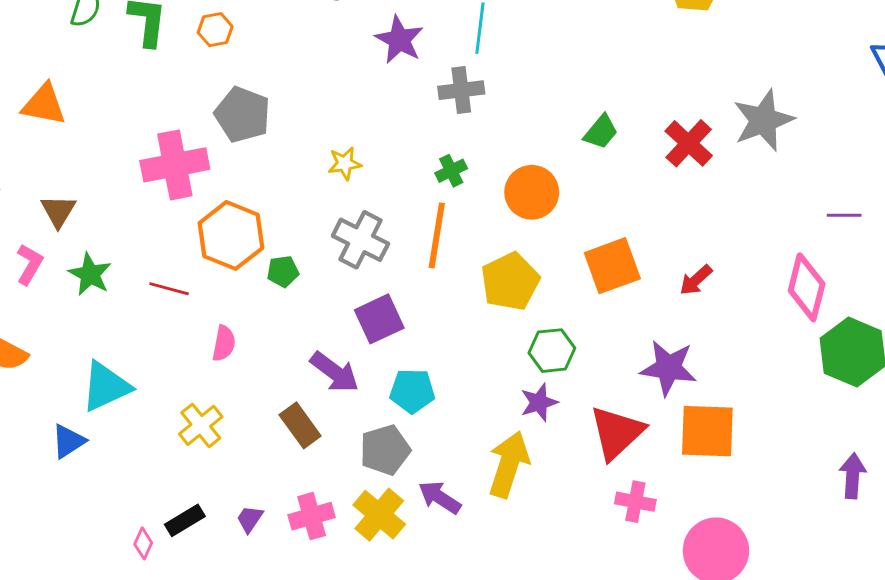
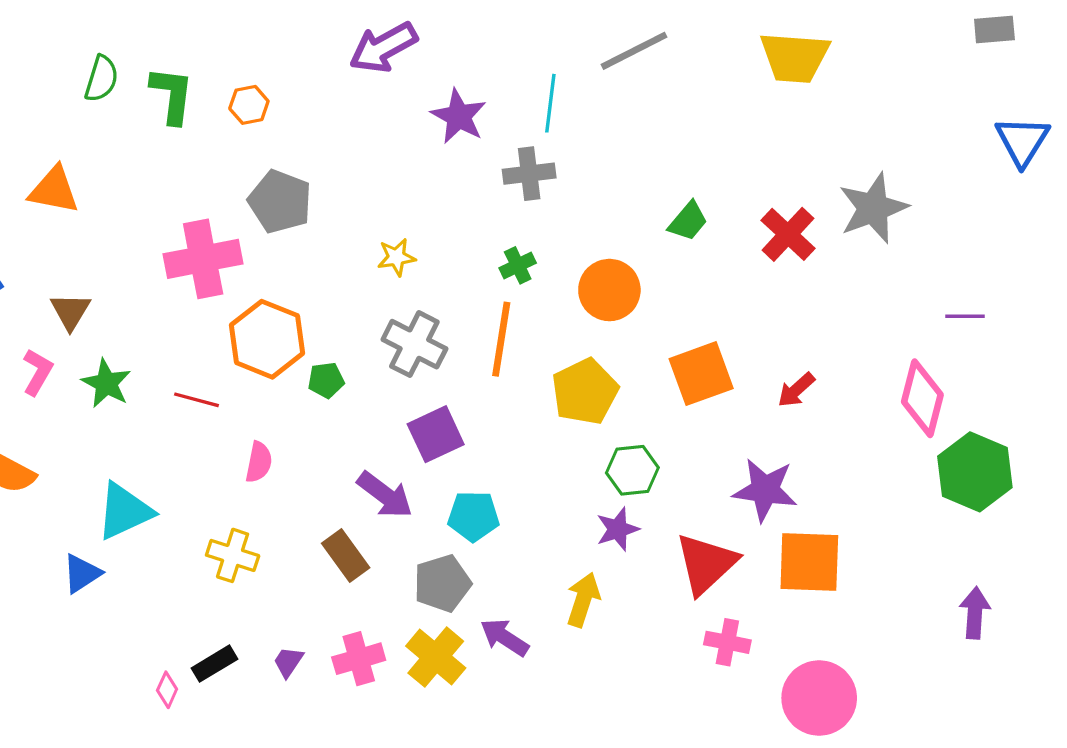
yellow cross: (201, 425) -> (233, 555), turned -33
yellow arrow: (509, 464) -> (583, 600), size x0.7

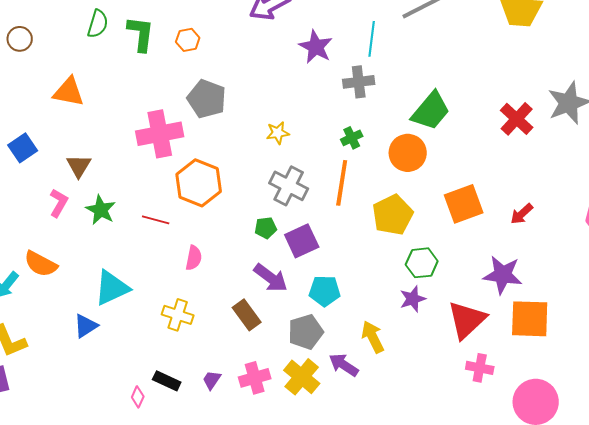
green trapezoid: (688, 221) -> (431, 111), moved, size x1.6
green pentagon: (326, 380) -> (266, 228), moved
yellow arrow: (583, 600) -> (373, 337), moved, turned -44
black rectangle: (215, 664) -> (167, 381), turned 56

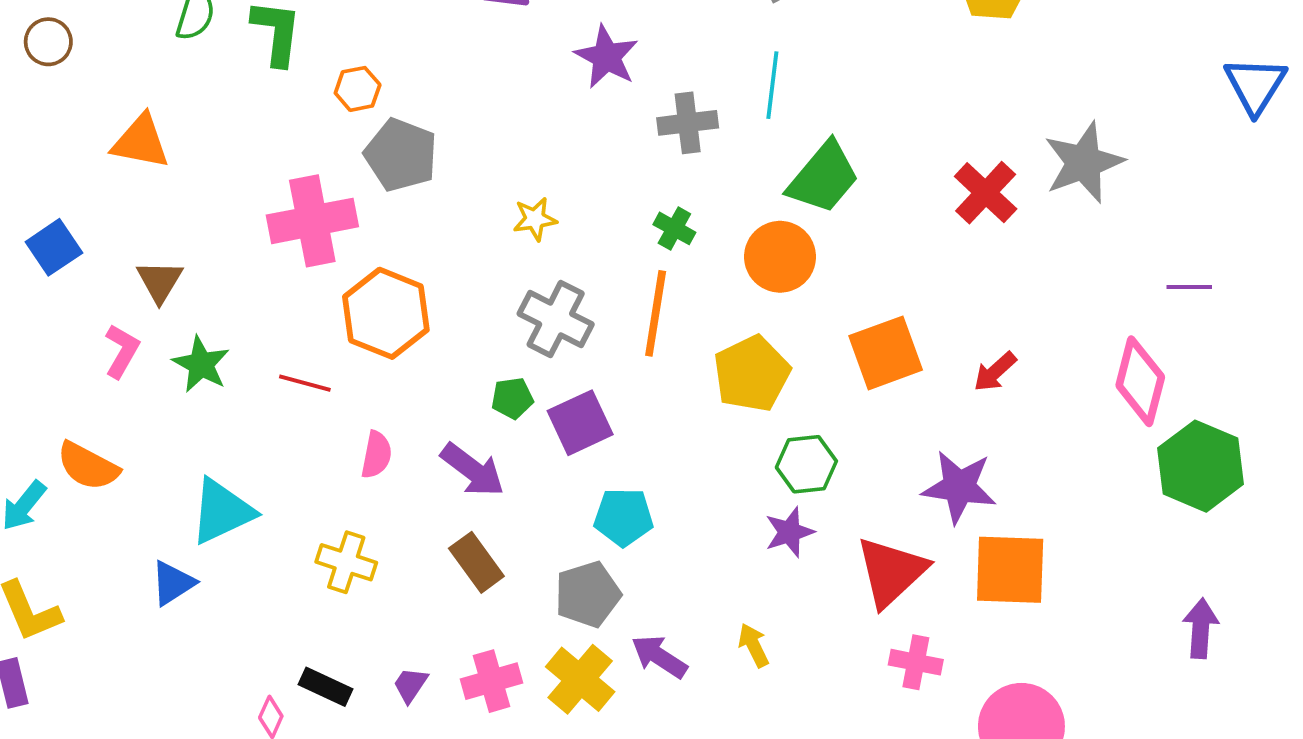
cyan line: (372, 39) -> (772, 85), moved
orange hexagon: (188, 40) -> (358, 89), moved
green cross: (352, 138) -> (674, 228), turned -35
purple arrow: (271, 278) -> (473, 470), moved
yellow arrow: (373, 337) -> (754, 645), moved, size x0.7

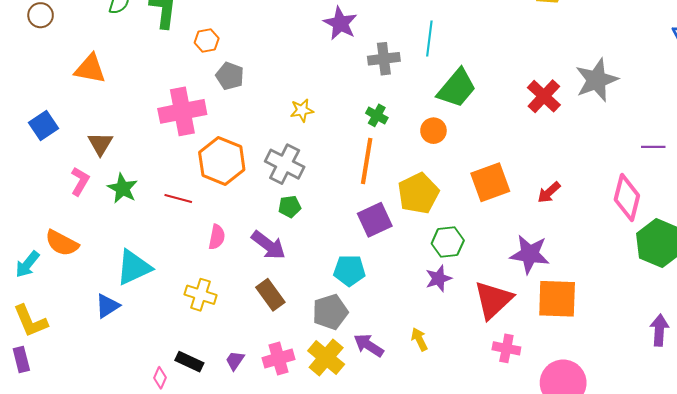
gray pentagon: (401, 155) -> (230, 76), size x0.7
orange circle: (780, 257) -> (433, 131), size x0.7
gray cross: (556, 319) -> (285, 164), moved
purple square: (580, 423) -> (375, 220), moved

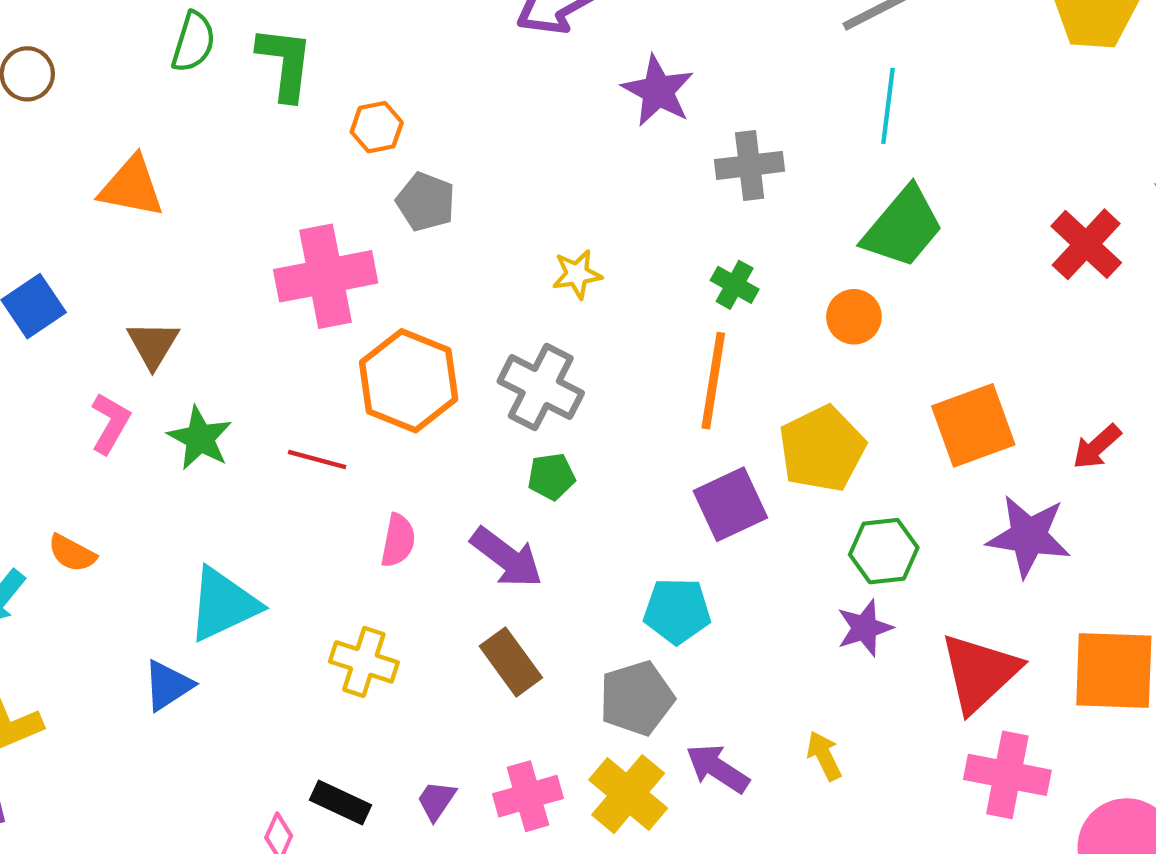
cyan line: (429, 38) -> (888, 106), moved
orange semicircle: (62, 243) -> (72, 553), size x0.7
purple star: (530, 254) -> (1029, 536), moved
pink cross: (506, 348) -> (1007, 775), size x1.4

